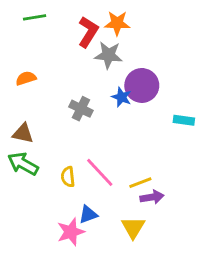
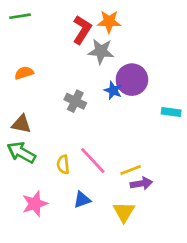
green line: (35, 17) -> (20, 16), moved
pink star: (71, 232) -> (35, 204), moved

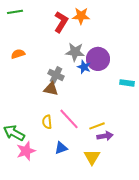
gray star: (101, 51) -> (75, 52), moved
brown triangle: (21, 124) -> (51, 89), moved
green arrow: (21, 152) -> (14, 133), moved

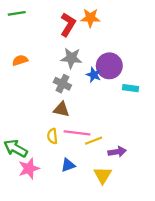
gray star: (75, 52) -> (71, 58), moved
cyan rectangle: (127, 83) -> (131, 88), moved
brown triangle: (51, 89) -> (61, 109), moved
pink line: (69, 119) -> (77, 133), turned -40
yellow line: (97, 126) -> (94, 141), moved

